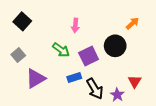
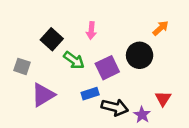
black square: (22, 21) -> (52, 39), moved
gray square: (18, 55) -> (22, 66), turned -32
black arrow: (95, 89) -> (115, 107), turned -45

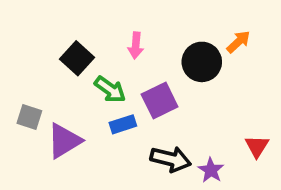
black circle: (140, 55) -> (202, 62), moved
gray square: (22, 66) -> (29, 117), moved
blue rectangle: (90, 94) -> (123, 124), moved
red triangle: (163, 99) -> (257, 146), moved

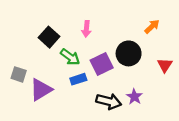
black circle: (202, 62) -> (129, 53), moved
red triangle: (257, 146) -> (165, 65), moved
purple star: (211, 170) -> (134, 97), moved

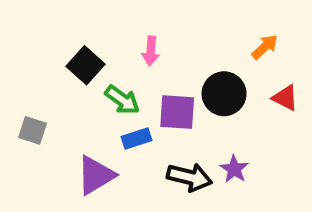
purple square: (102, 64) -> (177, 112), turned 30
red triangle: (165, 65) -> (285, 98), moved, turned -35
purple triangle: (41, 90) -> (96, 175), moved

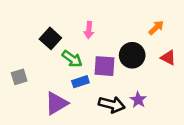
gray square: (33, 130) -> (19, 77), turned -35

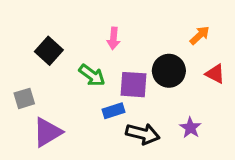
black square: (50, 38) -> (49, 51), moved
blue rectangle: (80, 82) -> (113, 111), moved
purple star: (138, 100) -> (190, 128), moved
purple triangle: (56, 103) -> (47, 132), moved

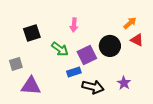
black square: (49, 51) -> (32, 33), turned 30
red triangle: (215, 74) -> (137, 40), moved
purple square: (134, 85) -> (87, 55), turned -30
purple triangle: (47, 132) -> (31, 86), turned 35

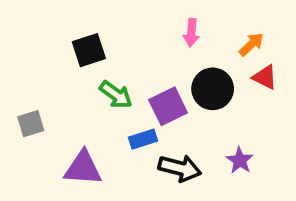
pink arrow: (74, 25) -> (191, 33), moved
black square: (32, 33) -> (89, 50), moved
purple triangle: (31, 86) -> (83, 168), moved

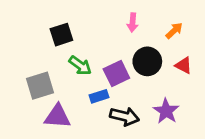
red triangle: (265, 77) -> (184, 65), moved
gray square: (31, 124) -> (40, 86), moved, size x1.5
purple star: (240, 160) -> (166, 111), size x1.4

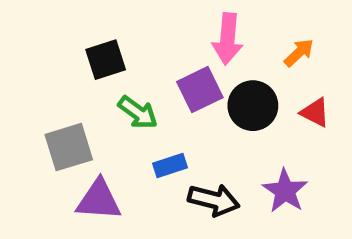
pink arrow: (133, 23) -> (228, 39), size x1.5
purple square: (116, 73) -> (200, 90), moved

